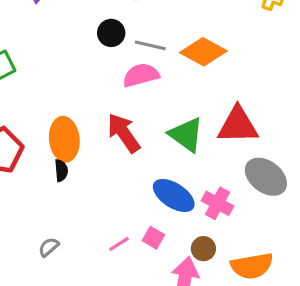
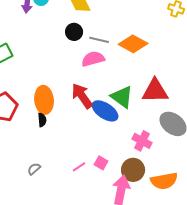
blue ellipse: (174, 195) -> (105, 111), moved
brown circle: (203, 249) -> (133, 170), size x1.5

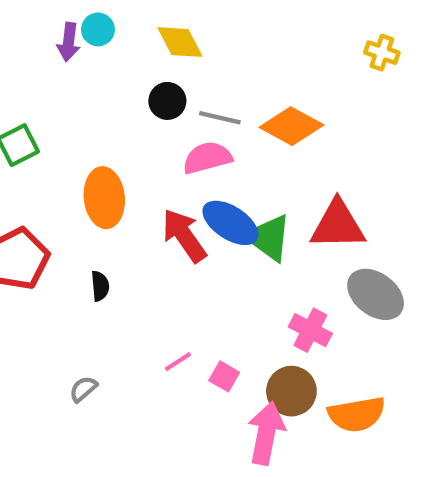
orange ellipse: (44, 100) -> (104, 198), moved
blue ellipse: (105, 111) -> (230, 223), moved
pink line: (79, 167) -> (178, 362), moved

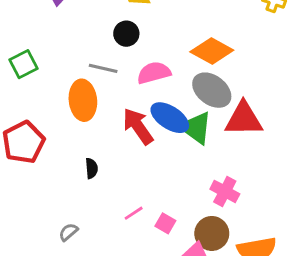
gray line: (220, 118) -> (103, 68), moved
black semicircle: (100, 286) -> (92, 168), moved
gray ellipse: (376, 294) -> (212, 90), moved

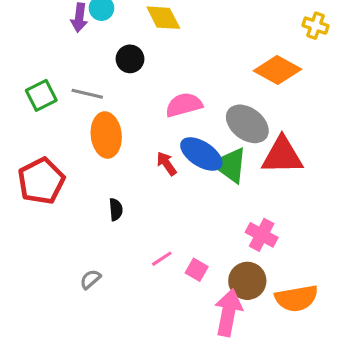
black circle: (126, 34) -> (130, 59), moved
orange diamond: (212, 51) -> (277, 70), moved
gray line: (103, 68) -> (87, 94), moved
red arrow: (138, 126) -> (166, 164), size x0.6

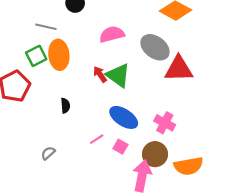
green square: (41, 95) -> (36, 56), moved
blue ellipse: (201, 154) -> (124, 117), moved
green triangle: (230, 165) -> (118, 75), moved

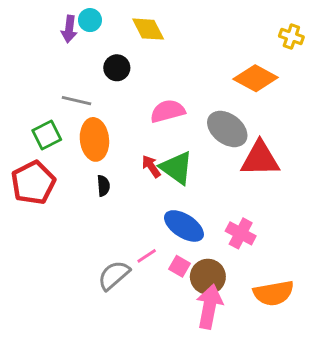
green square: (36, 56) -> (47, 135), moved
black semicircle: (65, 106) -> (103, 186), moved
gray semicircle: (48, 153) -> (114, 275), moved, size x1.6
brown circle: (155, 154) -> (208, 277), moved

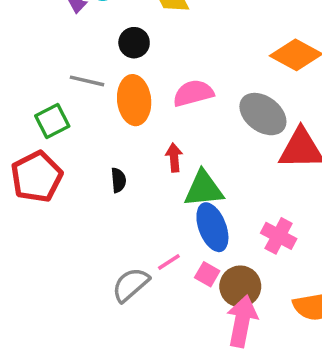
orange ellipse: (94, 139) -> (134, 100), moved
red arrow: (151, 166) -> (174, 158), turned 30
green triangle: (177, 168) -> (204, 189), moved, turned -42
blue ellipse: (184, 226) -> (212, 227), turned 36

